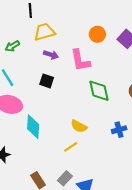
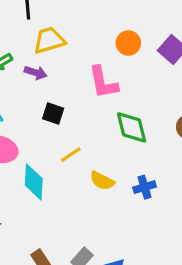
purple arrow: (51, 55) -> (36, 73), moved
blue cross: (119, 130) -> (144, 187), moved
yellow line: (71, 147) -> (71, 155), moved

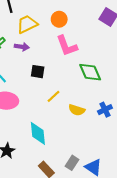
orange circle: (128, 43) -> (59, 19), moved
cyan diamond: (34, 182) -> (38, 133), moved

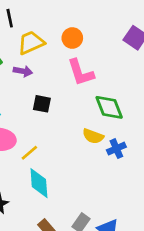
yellow line: (53, 96) -> (29, 153), moved
yellow semicircle: (77, 110) -> (93, 136), moved
blue cross: (105, 110) -> (116, 149), moved

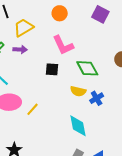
orange circle: (72, 38) -> (60, 13), moved
black square: (42, 104) -> (52, 69), moved
cyan diamond: (39, 183) -> (78, 126), moved

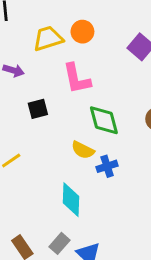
yellow trapezoid: (23, 28) -> (48, 38), moved
black square: (52, 69) -> (38, 109), moved, turned -32

